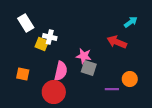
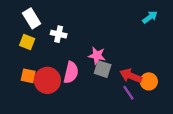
red arrow: (117, 42) -> (131, 76), moved
yellow square: (42, 44) -> (27, 42), moved
purple line: (112, 89) -> (129, 93), turned 56
red circle: (54, 92) -> (47, 80), moved

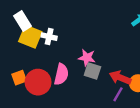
yellow square: (27, 42) -> (30, 37), moved, size x1.5
orange square: (28, 76) -> (19, 78), turned -32
purple line: (129, 93) -> (118, 94), turned 64

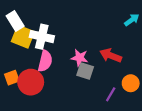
white cross: (49, 37) -> (42, 37), size x1.5
pink semicircle: (61, 74) -> (45, 61), moved
red arrow: (120, 78) -> (111, 55), moved

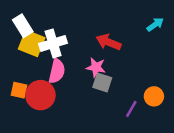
white cross: (42, 37) -> (53, 43), turned -30
red arrow: (111, 55) -> (109, 42), moved
orange square: (12, 78) -> (19, 90), turned 32

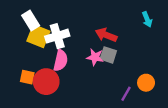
cyan arrow: (155, 24) -> (147, 19), turned 104
gray square: (102, 82) -> (108, 55), moved

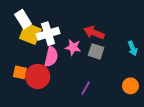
cyan arrow: (147, 19) -> (133, 48), moved
pink star: (95, 57) -> (73, 47), moved
orange circle: (146, 83) -> (130, 86), moved
purple line: (126, 94) -> (86, 88), moved

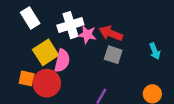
yellow square: (30, 34) -> (46, 52), moved, turned 35
white cross: (48, 34) -> (70, 25), moved
pink star: (73, 47) -> (87, 35), moved

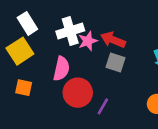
pink star: (87, 35) -> (88, 41), turned -30
yellow square: (46, 52) -> (20, 51), moved
red circle: (47, 83) -> (78, 93), moved

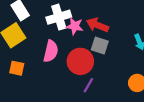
pink star: (88, 41) -> (75, 26), turned 30
red circle: (78, 93) -> (80, 61), moved

